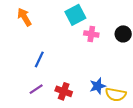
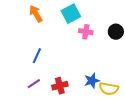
orange arrow: (24, 17) -> (36, 14), moved
red cross: (64, 91) -> (60, 86), turned -35

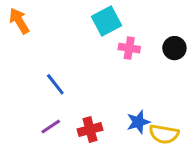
orange arrow: (36, 14) -> (19, 21), moved
blue line: (37, 56) -> (55, 84), turned -63

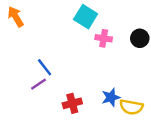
cyan square: (107, 21) -> (86, 17), turned -30
purple line: (51, 126) -> (39, 84), moved

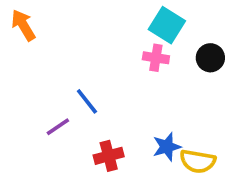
cyan square: (86, 17) -> (167, 25), moved
blue line: (45, 67) -> (87, 101), moved

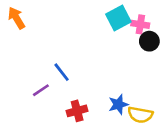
cyan square: (167, 25) -> (118, 18), turned 30
pink cross: (156, 58) -> (140, 24), moved

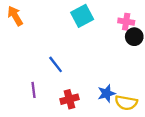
cyan square: (118, 18) -> (82, 16), moved
purple line: (41, 90) -> (34, 90), moved, turned -63

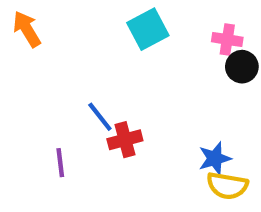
blue star: (106, 93) -> (215, 159), moved
red cross: (69, 99) -> (125, 140), moved

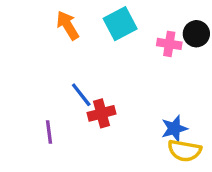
orange arrow: (27, 29) -> (68, 25), moved
pink cross: (227, 40) -> (169, 44), moved
black circle: (242, 67) -> (196, 34), moved

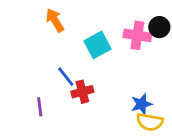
cyan square: (120, 24) -> (97, 45), moved
pink cross: (169, 44) -> (137, 35), size x1.4

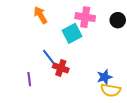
pink cross: (137, 35) -> (85, 17), moved
red cross: (82, 92) -> (61, 68), turned 35

